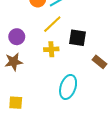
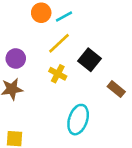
black square: (77, 38) -> (90, 60), turned 30
yellow cross: (51, 49) -> (58, 74), turned 32

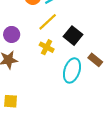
cyan ellipse: (78, 120) -> (72, 70), moved

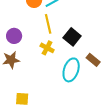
yellow line: (48, 22) -> (48, 24), turned -60
yellow square: (11, 101) -> (22, 99), moved

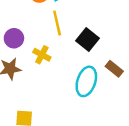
yellow cross: (47, 48) -> (42, 55), moved

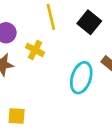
black square: (88, 40) -> (89, 22), moved

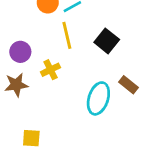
yellow cross: (35, 50) -> (50, 70), turned 36

